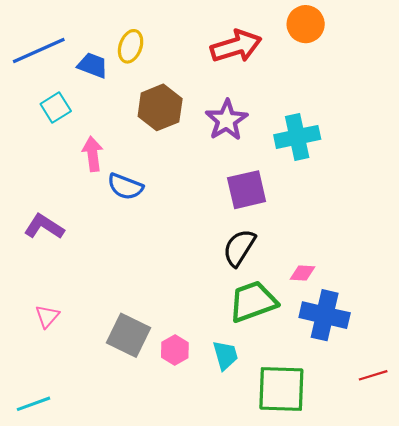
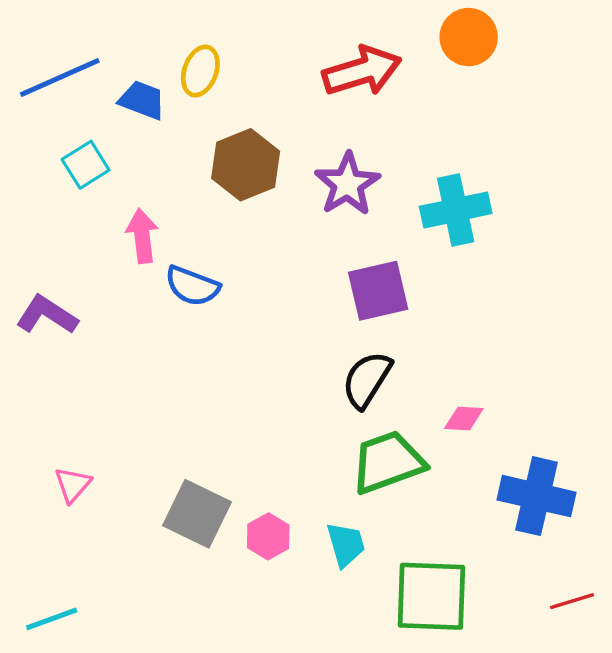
purple L-shape: (44, 227) -> (47, 315), moved
blue cross: (325, 315) -> (537, 496), moved
red line: (373, 375) -> (572, 601), moved

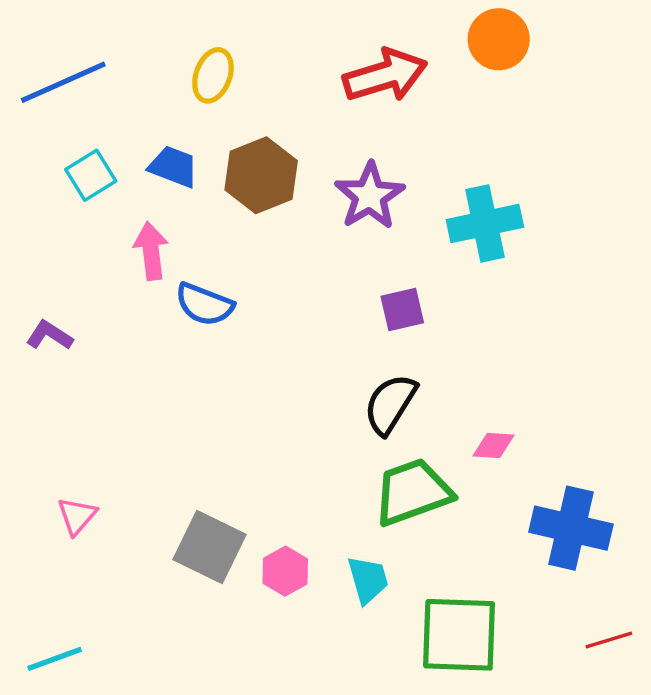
blue trapezoid: (142, 100) -> (173, 167), moved
purple square: (378, 291) -> (402, 309), size x0.7
purple L-shape: (47, 315) -> (49, 335), size x0.7

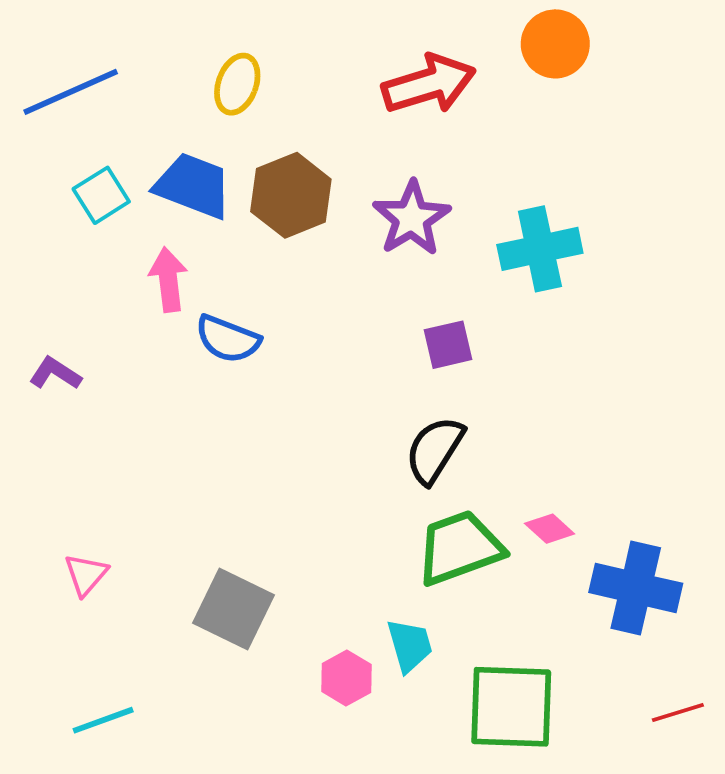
blue trapezoid: (173, 167) -> (193, 186), size x1.4
pink diamond: (494, 445) -> (550, 529), moved, turned 39
pink hexagon: (285, 571) -> (346, 678), moved
cyan line: (55, 659) -> (103, 720), moved

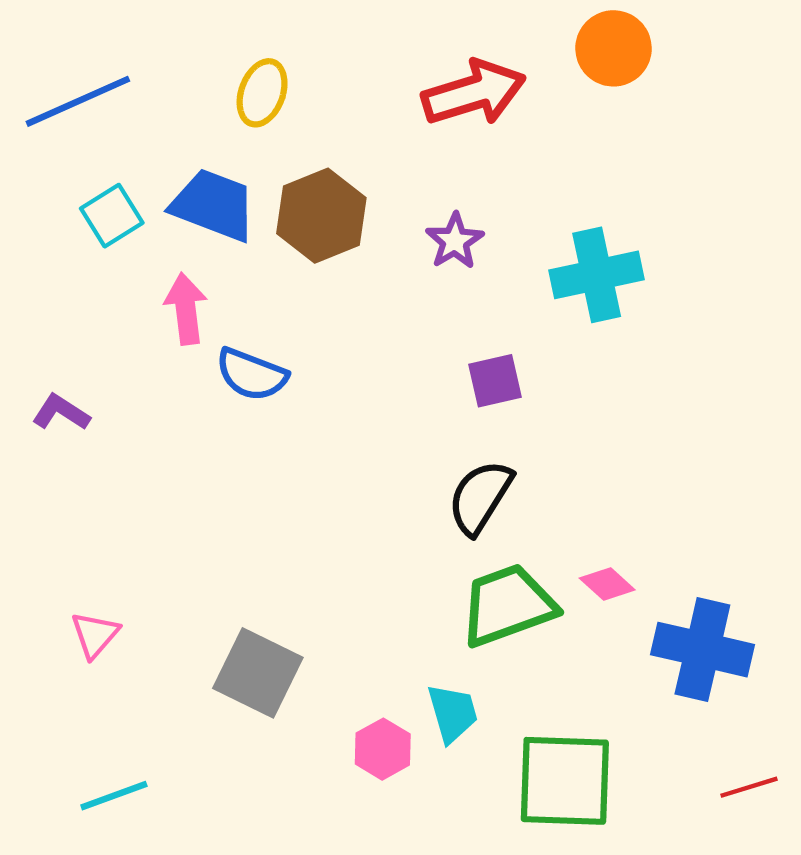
purple star: (412, 218) -> (455, 241), size x0.7

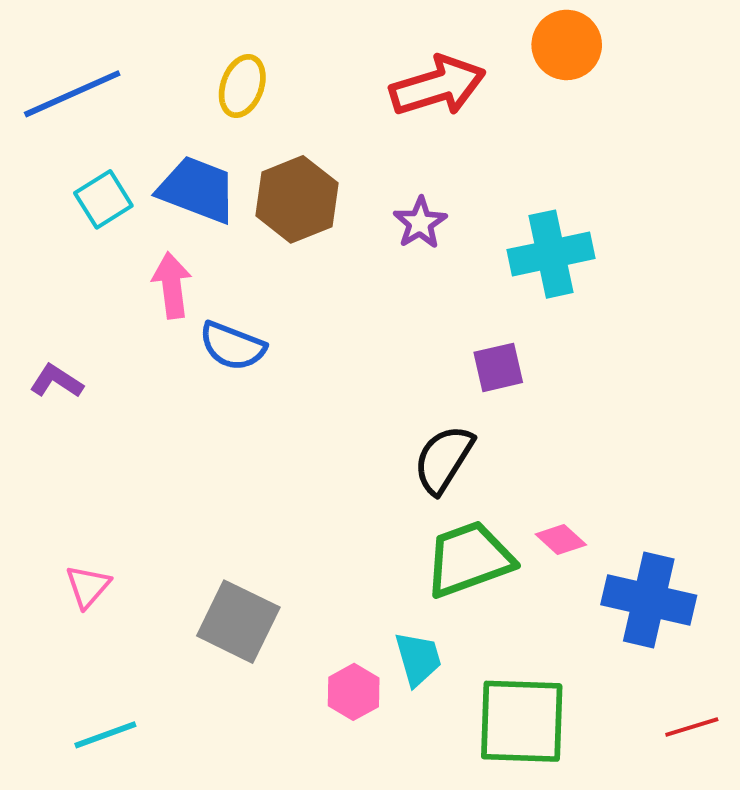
purple square: (495, 381) -> (498, 367), moved

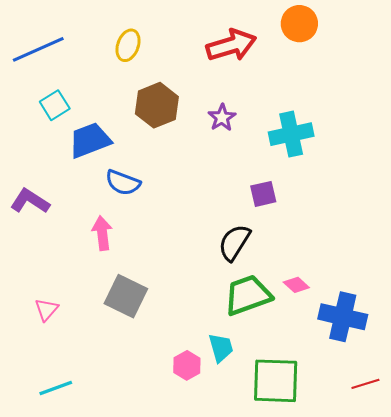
blue trapezoid: (197, 190) -> (90, 140), moved, turned -42
pink arrow: (172, 285) -> (102, 233), moved
purple L-shape: (57, 381) -> (30, 201), size x1.4
gray square: (238, 622) -> (126, 296), moved

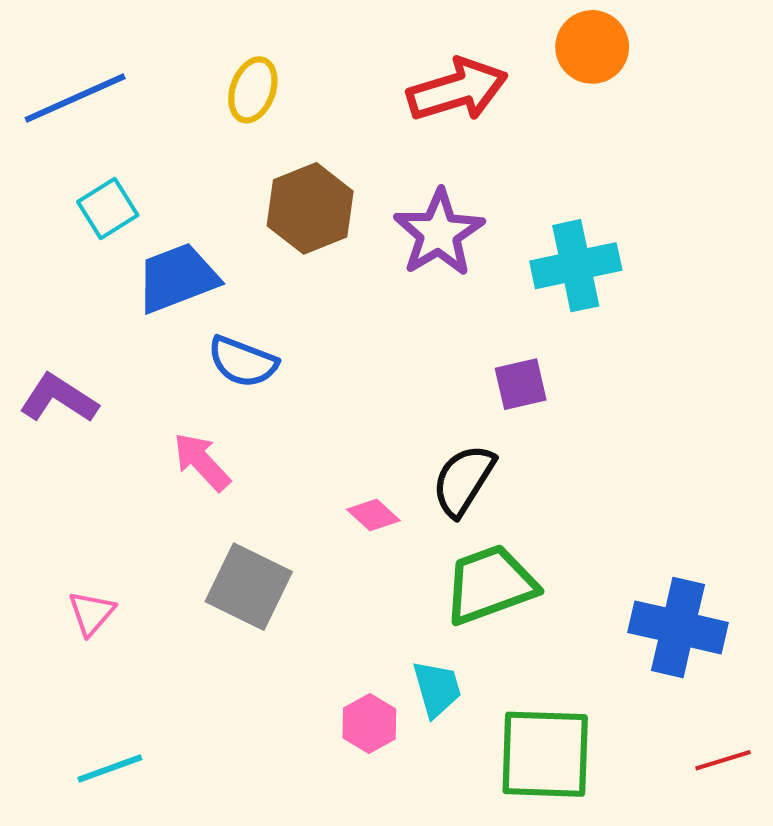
purple star: (222, 118) -> (439, 233), size x1.6
pink arrow: (102, 233) -> (202, 462), turned -36
pink diamond: (296, 285) -> (373, 515), moved

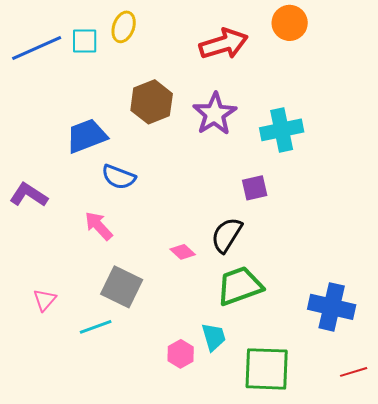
yellow ellipse: (253, 90) -> (124, 27), moved
cyan square: (108, 208) -> (85, 41), moved, turned 32
cyan line: (110, 768) -> (96, 327), moved

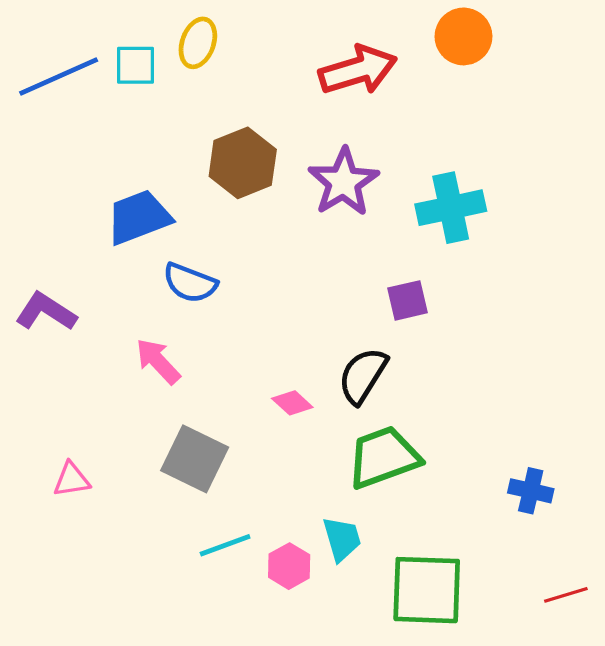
pink triangle: (45, 300) -> (72, 480), turned 40
blue cross: (332, 307) -> (531, 491), size x0.6
cyan line: (96, 327) -> (225, 545), moved

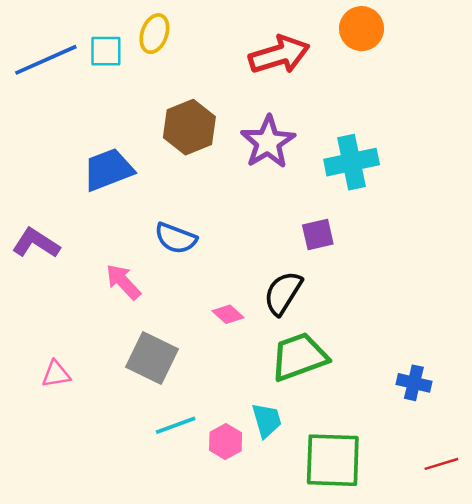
blue semicircle: (190, 283) -> (176, 238), moved

